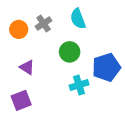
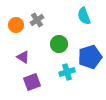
cyan semicircle: (78, 19) -> (84, 16), moved
purple square: (21, 100) -> (32, 82), moved

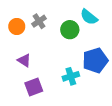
cyan semicircle: (84, 16) -> (89, 17), turned -30
green circle: (59, 44) -> (70, 30), moved

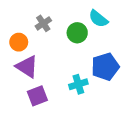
orange circle: (17, 26) -> (19, 42), moved
purple triangle: (24, 60) -> (27, 67), size x1.5

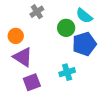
gray cross: (43, 23) -> (37, 12), moved
blue pentagon: (105, 67) -> (84, 44), moved

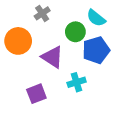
orange circle: (16, 36) -> (18, 41), size x1.5
purple triangle: (23, 57) -> (52, 57), moved

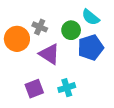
gray cross: (42, 13) -> (40, 27), moved, turned -32
cyan cross: (77, 82) -> (67, 88), moved

